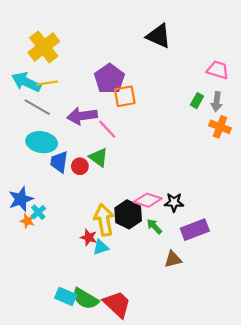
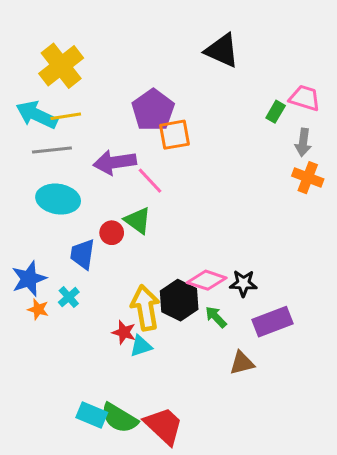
green rectangle: (197, 101) -> (276, 112), moved
gray line: (37, 107) -> (52, 150), turned -36
blue trapezoid: (59, 162) -> (83, 254), moved
cyan cross: (38, 212) -> (69, 297), moved

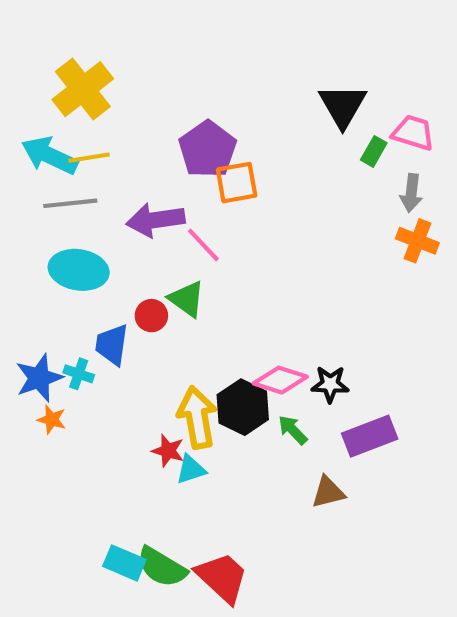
black triangle: (222, 50) -> (343, 106), moved, turned 36
cyan cross: (69, 297) -> (79, 374), moved, turned -30

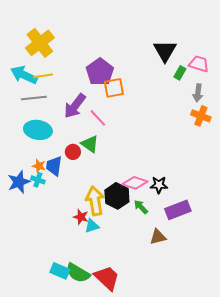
purple arrow: (156, 220) -> (75, 106), turned -44
orange star: (52, 420) -> (39, 166), moved

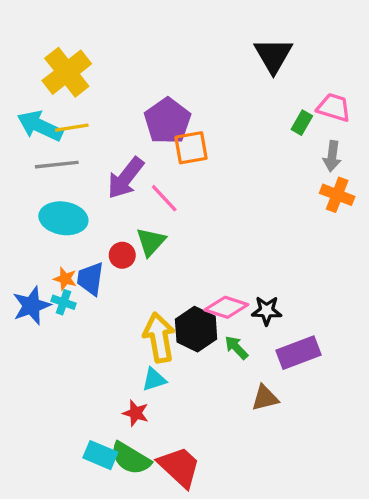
black triangle: (165, 51) -> (273, 55), moved
green triangle: (90, 144) -> (151, 242), turned 36
red star: (81, 217) -> (136, 413), moved

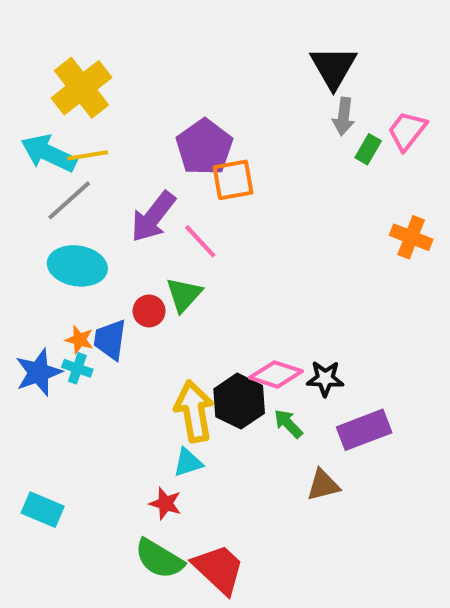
pink trapezoid: (334, 107) -> (407, 131), turned -69
gray arrow: (332, 156) -> (344, 116), moved
gray line: (57, 165) -> (69, 200), turned -36
cyan rectangle: (100, 455) -> (43, 510), moved

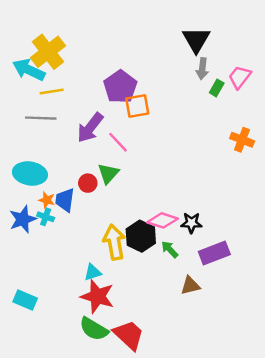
cyan arrow: (49, 153) -> (29, 70), moved
gray line: (69, 200) -> (41, 118), turned 44
cyan ellipse: (77, 266) -> (30, 173), moved
cyan triangle: (188, 463) -> (93, 272), moved
red star: (165, 503) -> (97, 296), size x1.8

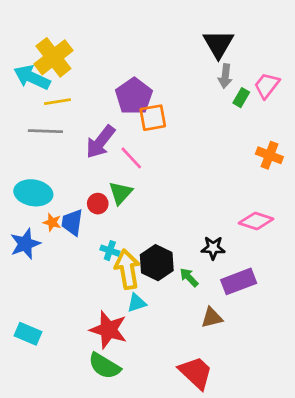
cyan cross: (46, 217) -> (110, 251), moved
pink diamond: (163, 220) -> (256, 221), moved
cyan triangle: (93, 272) -> (137, 303), moved
red trapezoid: (129, 335) -> (196, 373), moved

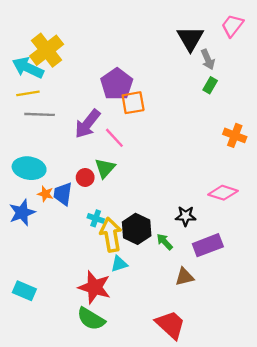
gray arrow: (225, 76) -> (208, 59), moved, turned -30
pink trapezoid: (267, 86) -> (232, 26), moved
yellow line: (57, 102) -> (28, 93), moved

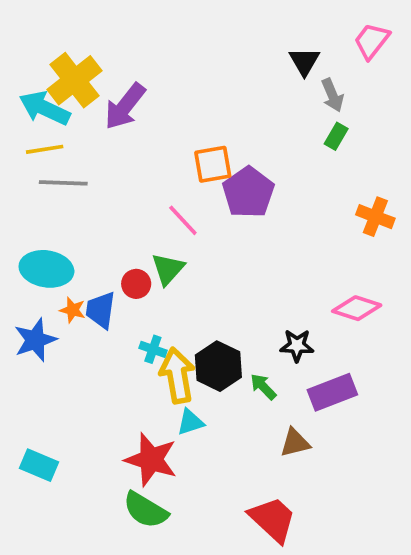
black triangle: (190, 38) -> (304, 61), size x0.7
purple pentagon: (117, 84) -> (248, 192), moved
purple arrow: (87, 124) -> (125, 106), moved

